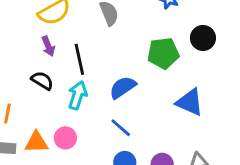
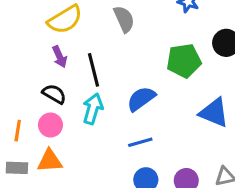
blue line: (121, 128) -> (140, 142), turned -55
pink circle: (65, 138) -> (50, 125), moved

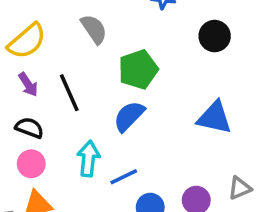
green pentagon: (184, 61) -> (138, 69), moved
cyan arrow: (93, 109) -> (88, 159), moved
blue line: (140, 142) -> (124, 177), moved

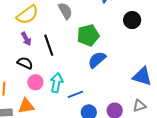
blue semicircle: (129, 116) -> (97, 60), moved
blue triangle: (214, 118) -> (142, 76), moved
pink circle: (31, 164) -> (35, 82), moved

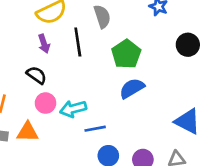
green pentagon: (88, 35) -> (126, 54), turned -30
black line: (49, 45) -> (78, 42), moved
cyan arrow: (57, 83) -> (73, 109), turned -126

